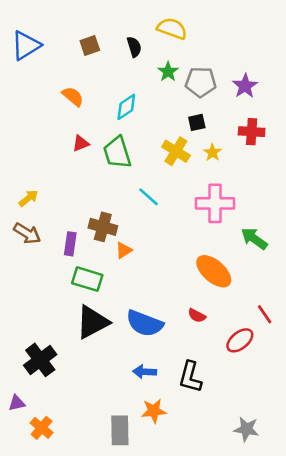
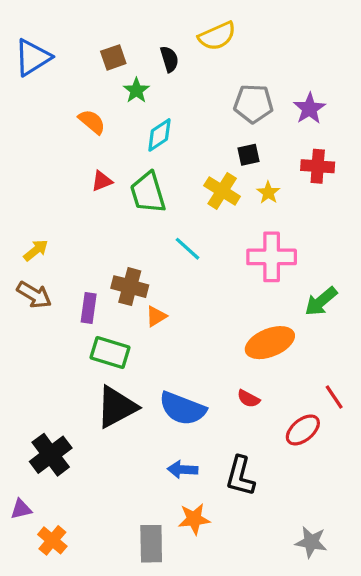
yellow semicircle: (172, 29) -> (217, 36), turned 136
green star: (168, 72) -> (136, 90), moved
green arrow: (254, 239) -> (321, 301), turned -76
orange ellipse: (214, 271) -> (270, 343), turned -63

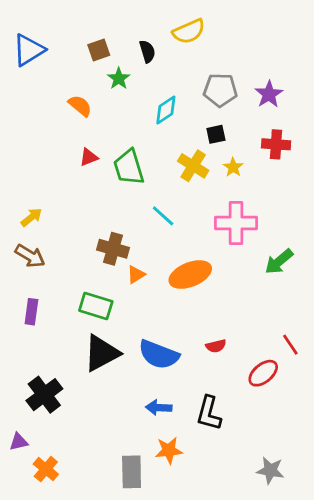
cyan diamond: (159, 135) -> (166, 110), moved
purple rectangle: (89, 308) -> (31, 312), moved
orange ellipse: (270, 343) -> (190, 275), moved
red semicircle: (248, 399) -> (216, 346), turned -42

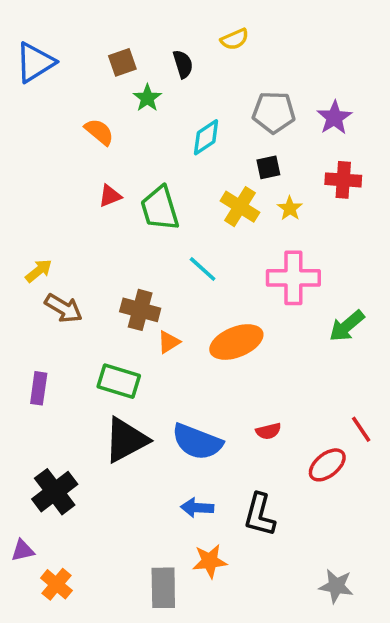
yellow semicircle: (189, 31) -> (235, 39), size x0.7
brown arrow: (30, 256) -> (64, 308), moved

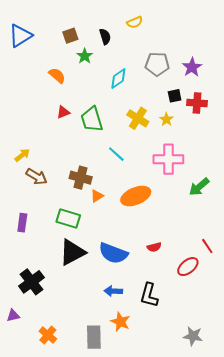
black square: (268, 167) -> (175, 96), moved
orange star: (210, 561) -> (120, 322), turned 30
orange cross: (56, 584) -> (48, 335), moved

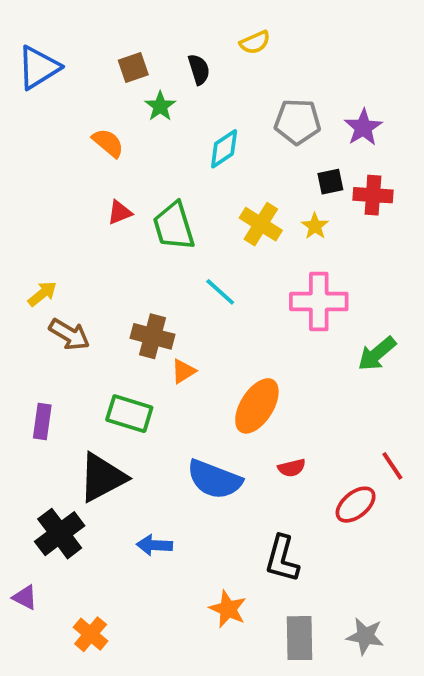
orange ellipse: (136, 196) -> (257, 406), moved, turned -36
black triangle: (72, 252) -> (102, 477), moved
blue arrow: (113, 291) -> (154, 545), moved
purple triangle: (13, 316) -> (25, 597), turned 40
gray rectangle: (94, 337) -> (299, 638), moved

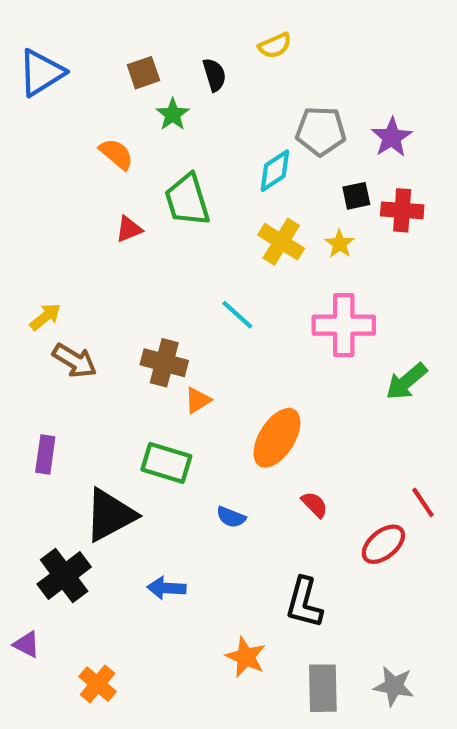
cyan diamond: (224, 149) -> (275, 171), moved
green trapezoid: (174, 226) -> (187, 200), moved
green rectangle: (129, 414) -> (166, 463), moved
red semicircle: (292, 468) -> (315, 505), turned -120
blue semicircle: (214, 479) -> (231, 517), size x0.5

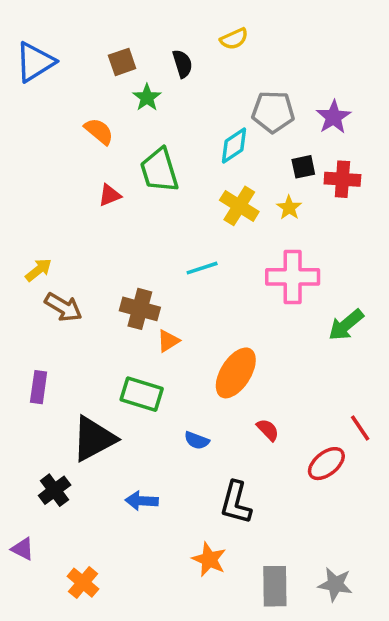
cyan line: (237, 315) -> (202, 268), turned -60
black cross: (64, 576) -> (55, 490), size x0.7
black L-shape: (304, 603) -> (236, 503), moved

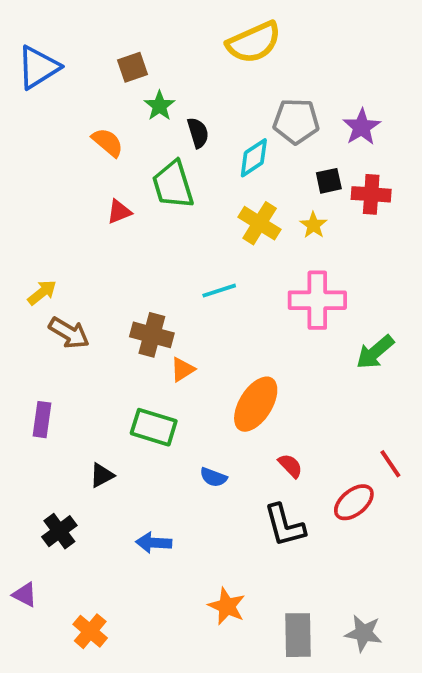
yellow semicircle: (234, 39) -> (254, 42), size x1.8
black semicircle: (182, 64) -> (198, 133), moved
black triangle: (94, 439) -> (102, 475), size x0.5
black L-shape: (236, 503) -> (285, 525), moved, turned -30

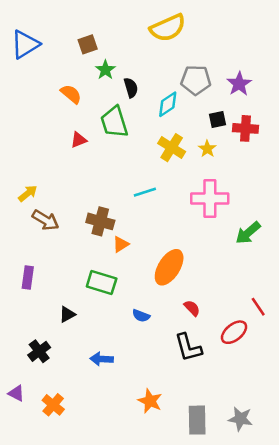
orange cross: (90, 631) -> (53, 405), moved

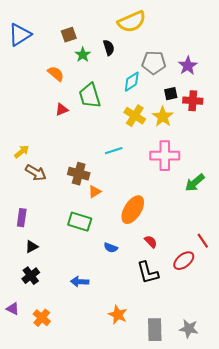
black semicircle: (131, 88) -> (109, 48), moved
yellow star: (207, 149) -> (163, 117), size x1.5
black triangle: (67, 314) -> (32, 247), moved

